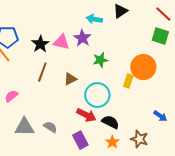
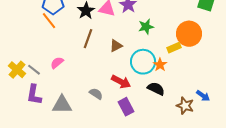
yellow rectangle: (128, 81) -> (174, 48), turned 48
red arrow: (86, 115) -> (121, 82), moved
blue arrow: (160, 116) -> (203, 96), moved
gray triangle: (24, 127) -> (62, 105), moved
orange star: (112, 142) -> (160, 65), moved

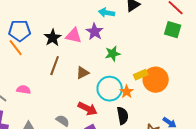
orange circle: (189, 34) -> (156, 80), moved
pink semicircle: (57, 63) -> (24, 90), turned 48
black semicircle: (156, 89) -> (123, 116), turned 54

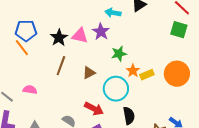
orange circle: (156, 80) -> (177, 74), moved
orange star: (127, 92) -> (133, 71), moved

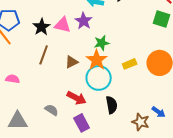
orange star: (133, 71) -> (97, 60), moved, size x1.5

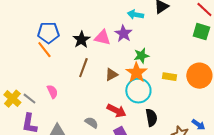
yellow rectangle: (130, 64) -> (169, 77), turned 32
pink semicircle: (13, 79) -> (52, 92), turned 56

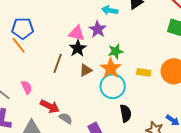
black star: (81, 40) -> (78, 48), moved
red arrow: (116, 111) -> (50, 106), moved

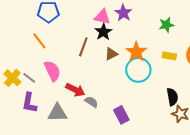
orange line: (19, 45) -> (39, 41), moved
green star: (116, 51) -> (166, 25), moved
pink semicircle: (27, 87) -> (52, 71), size x1.5
black semicircle: (126, 113) -> (172, 97), moved

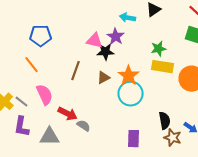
black star: (103, 32) -> (106, 52), moved, turned 30
yellow rectangle: (169, 56) -> (162, 67), moved, size x1.5
purple rectangle: (121, 115) -> (134, 139), moved, turned 30

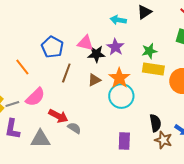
blue pentagon: (40, 36) -> (52, 47), moved, turned 30
purple star: (116, 37) -> (115, 47), moved
pink semicircle: (44, 95) -> (35, 97), turned 70
gray line: (22, 102) -> (12, 104), turned -56

